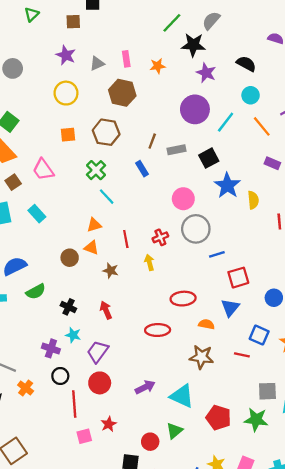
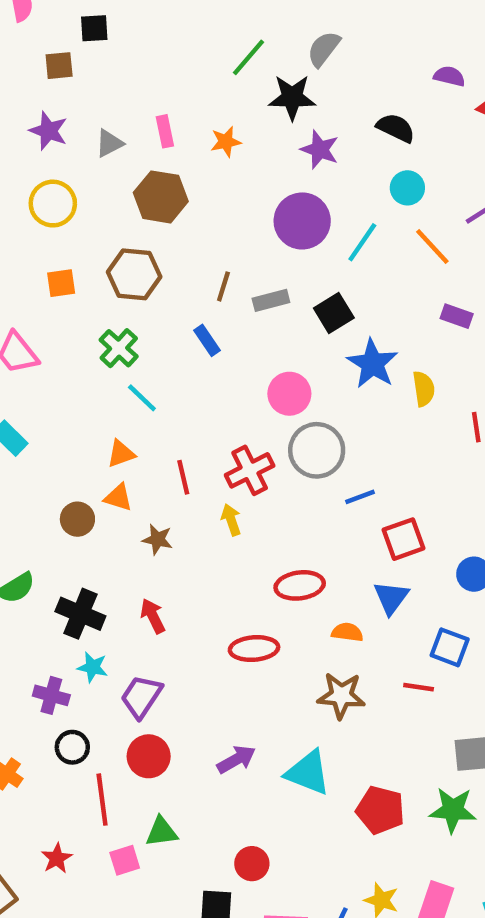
red cross: (160, 237) -> (250, 470), size x1.5
black cross: (68, 307) -> (80, 614), size x1.5
red star: (109, 424) -> (57, 858), moved
green triangle: (174, 431) -> (162, 832), moved, turned 36

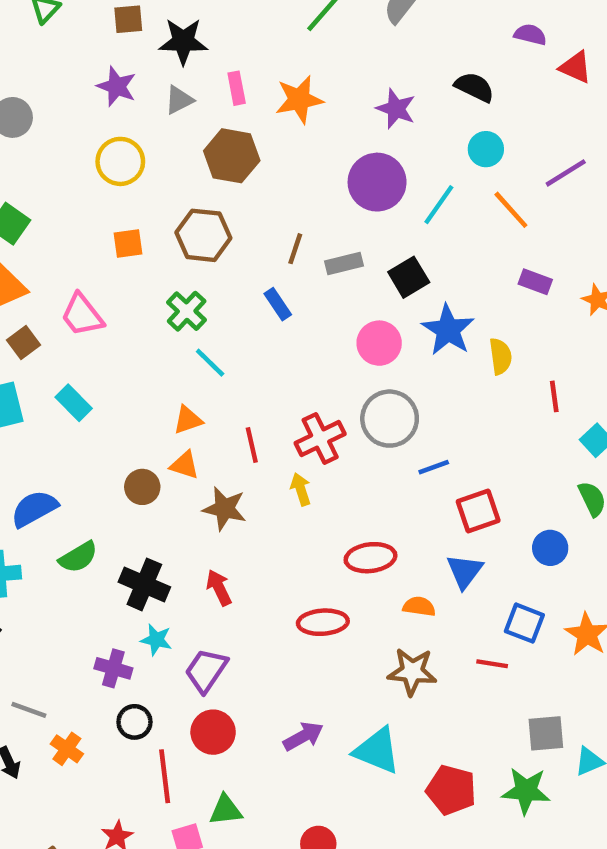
black star: (292, 97) -> (183, 41), moved
orange star: (226, 142) -> (299, 99), size x1.5
pink circle: (289, 394) -> (379, 343), moved
brown star: (157, 539) -> (225, 509), size x1.4

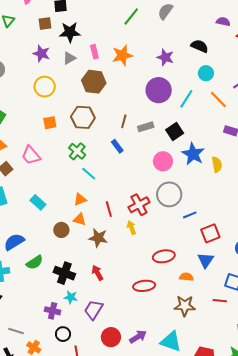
cyan rectangle: (74, 403) -> (38, 202), moved
red circle: (213, 732) -> (111, 337), moved

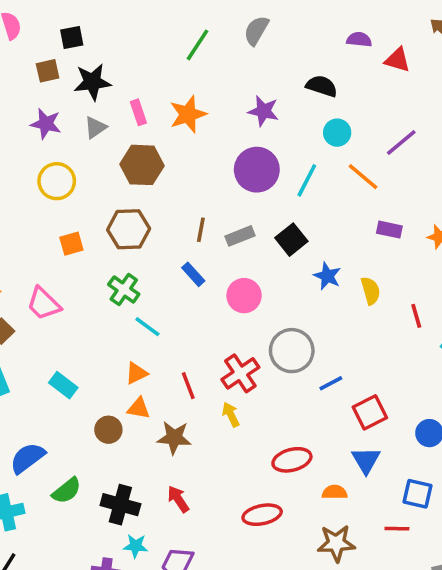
blue star: (193, 154) -> (327, 276), size x0.7
pink circle: (163, 161) -> (244, 296), moved

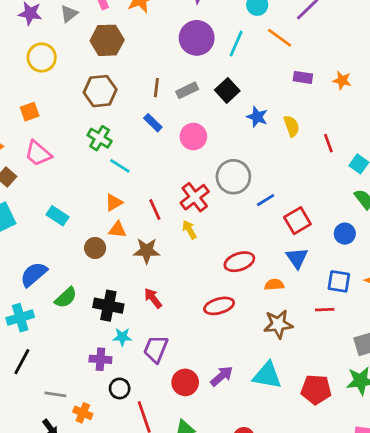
orange square: (71, 244) -> (30, 112), moved

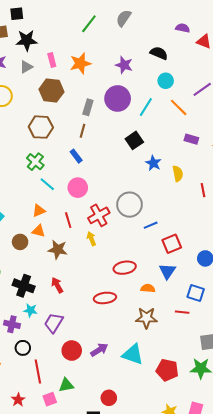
gray rectangle: (187, 90) -> (88, 107), moved, turned -56
pink circle: (193, 137) -> (78, 188), moved

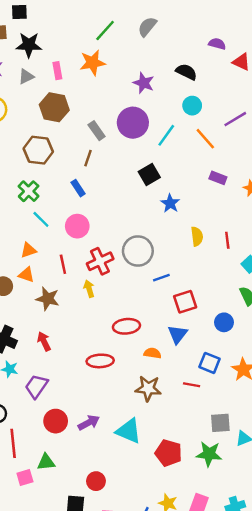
orange star: (80, 63) -> (92, 63), moved
gray rectangle: (88, 107) -> (97, 131), turned -56
yellow semicircle: (178, 174) -> (197, 236), moved

